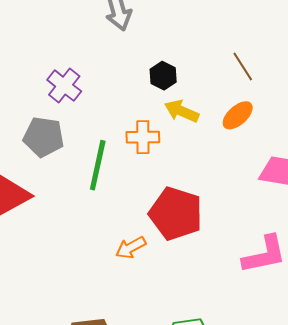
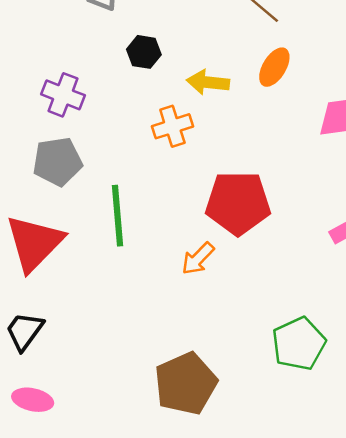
black hexagon: (163, 76) -> (144, 52), moved
green line: (98, 165) -> (117, 216), moved

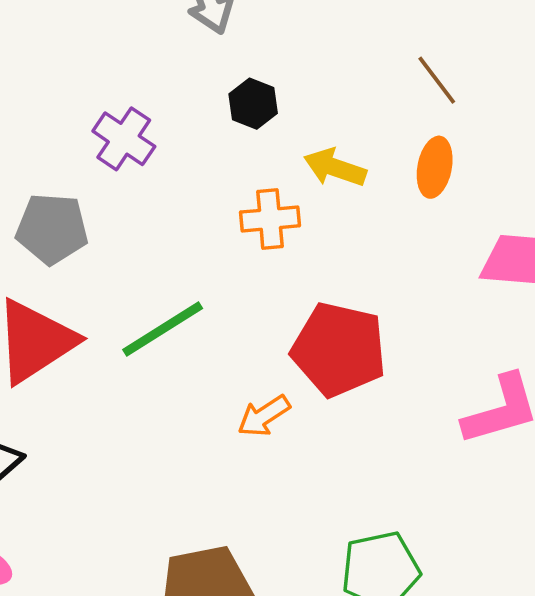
orange ellipse: (274, 67) -> (435, 167), turned -33
gray pentagon: (57, 162) -> (52, 229), moved
green line: (117, 216) -> (163, 329), turned 50

